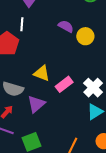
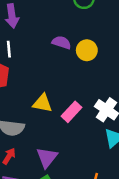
purple triangle: (36, 104) -> (47, 157), moved

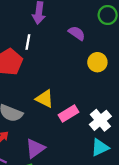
purple semicircle: (62, 43) -> (77, 33), moved

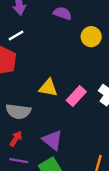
white line: (28, 42) -> (16, 35), turned 64
purple triangle: (35, 148) -> (52, 140), turned -30

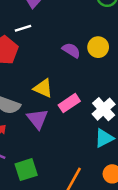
purple semicircle: (62, 13) -> (71, 50), moved
purple triangle: (52, 140) -> (37, 119), moved

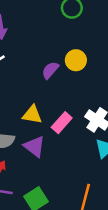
purple semicircle: (71, 50) -> (50, 70), turned -66

